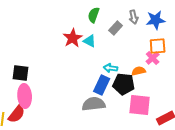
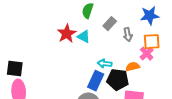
gray arrow: (134, 17) -> (128, 35), moved

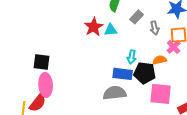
cyan triangle: (84, 37) -> (111, 30), turned -32
cyan arrow: (105, 64) -> (132, 57), turned -88
blue rectangle: (96, 81) -> (123, 74), turned 72

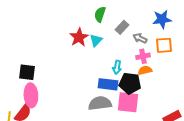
gray arrow: (155, 28) -> (140, 38), turned 128
cyan triangle: (111, 30) -> (96, 40), turned -40
pink cross: (174, 47) -> (143, 56), moved, turned 32
pink square: (161, 94) -> (128, 102), moved

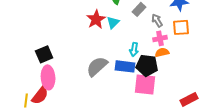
gray arrow: (140, 38) -> (157, 20), turned 32
black square: (27, 72) -> (44, 54), turned -30
gray semicircle: (100, 103) -> (97, 66), moved, turned -35

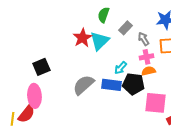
cyan triangle: (113, 22) -> (99, 41), size x1.5
cyan arrow: (134, 49) -> (120, 68), turned 32
black square: (44, 54) -> (41, 67), moved
pink square: (145, 84) -> (155, 103), moved

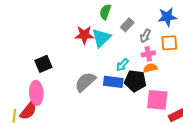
red star: (82, 38) -> (84, 35), turned 30
gray arrow: (143, 39) -> (145, 36), turned -120

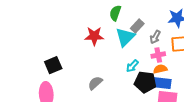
cyan triangle: (101, 38) -> (125, 37), moved
gray semicircle: (85, 82) -> (95, 83), size x0.7
blue rectangle: (113, 82) -> (161, 83), moved

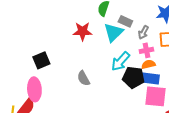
gray rectangle: (137, 26) -> (125, 21), turned 72
cyan arrow: (132, 66) -> (120, 61), size x1.5
gray semicircle: (95, 83) -> (83, 78), turned -77

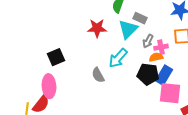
gray arrow: (143, 32) -> (148, 41), moved
cyan arrow: (120, 61) -> (118, 58), moved
orange semicircle: (148, 64) -> (156, 57), moved
blue rectangle: (149, 78) -> (164, 75), turned -66

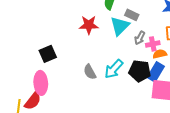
orange semicircle: (156, 57) -> (160, 54), moved
cyan arrow: (118, 58) -> (114, 69), moved

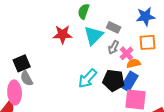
gray rectangle: (132, 15) -> (114, 27), moved
pink cross: (153, 44) -> (127, 53), turned -32
gray semicircle: (90, 72) -> (27, 78), moved

